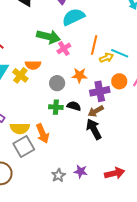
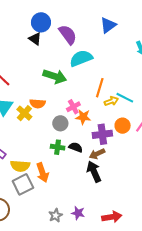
pink cross: (64, 48) -> (73, 107), moved

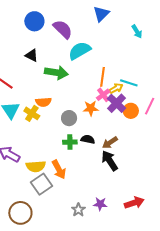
black triangle: (35, 39) -> (32, 55), moved
pink cross: (73, 107) -> (103, 95), moved
purple cross: (102, 134) -> (117, 103), moved, turned -30

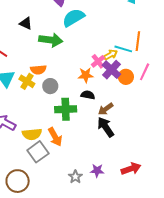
orange line: (103, 77) -> (138, 41), moved
gray circle: (69, 118) -> (50, 86), moved
black semicircle: (88, 139) -> (88, 95), moved
green cross: (70, 142) -> (66, 109), size x1.5

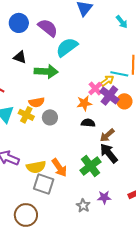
green cross: (66, 109) -> (90, 166), moved, turned -30
gray square: (38, 152) -> (44, 184), turned -30

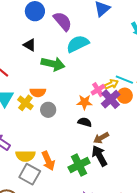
orange circle: (124, 101) -> (125, 96), moved

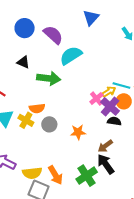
orange star: (84, 102) -> (78, 132), moved
black semicircle: (85, 122) -> (114, 121), moved

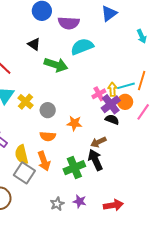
purple semicircle: (53, 35) -> (69, 23), turned 130
cyan line: (121, 85) -> (126, 86), turned -42
yellow arrow: (109, 92) -> (112, 89), turned -72
orange semicircle: (37, 108) -> (48, 136), moved
yellow semicircle: (32, 173) -> (21, 154), turned 72

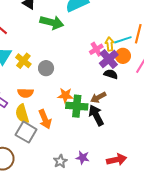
orange star: (74, 123) -> (65, 95), moved
orange semicircle: (48, 136) -> (25, 93), moved
green cross: (74, 168) -> (77, 106), moved, turned 30

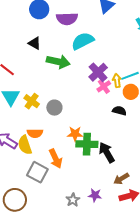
purple cross: (109, 59) -> (98, 72), moved
brown arrow: (98, 97) -> (121, 179), moved
yellow semicircle: (22, 114) -> (25, 145), moved

